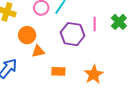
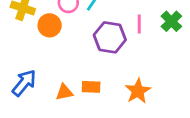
orange circle: (27, 35) -> (50, 25), moved
orange triangle: (38, 51) -> (64, 92), moved

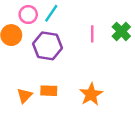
purple hexagon: (110, 37) -> (48, 46), moved
orange triangle: (64, 92) -> (25, 96), turned -35

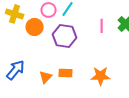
orange star: (91, 94) -> (101, 76), turned 30

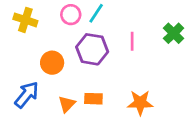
pink line: (102, 26) -> (132, 41), moved
orange circle: (35, 27) -> (52, 63), moved

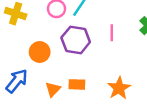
orange star: (140, 103) -> (119, 88), turned -30

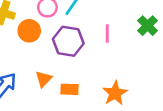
orange circle: (40, 52) -> (29, 31), moved
orange triangle: (53, 89) -> (44, 79), moved

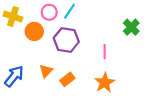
pink line: (107, 33) -> (105, 52), moved
orange rectangle: (70, 89) -> (67, 79), turned -40

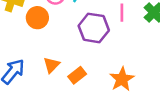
purple hexagon: (66, 40) -> (94, 28), moved
pink line: (105, 52) -> (122, 13), moved

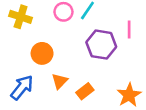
orange circle: (37, 18) -> (42, 53), moved

